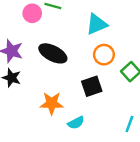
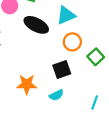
black ellipse: (53, 53) -> (36, 25), moved
cyan semicircle: (76, 123) -> (56, 95), moved

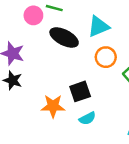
black square: (62, 70) -> (80, 91), moved

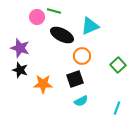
orange circle: (106, 57) -> (82, 56), moved
orange star: (53, 106) -> (43, 84), moved

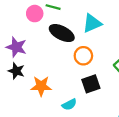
black square: (75, 79) -> (91, 84), moved
cyan semicircle: (81, 101) -> (69, 104), moved

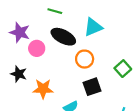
pink circle: (35, 14) -> (37, 48), moved
purple star: (16, 47) -> (20, 32), moved

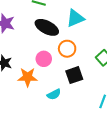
pink circle: (37, 48) -> (44, 59), moved

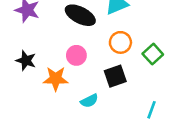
orange circle: (67, 49) -> (120, 42), moved

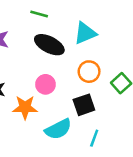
cyan semicircle: (89, 101) -> (58, 129), size x1.5
cyan line: (152, 110) -> (94, 138), moved

